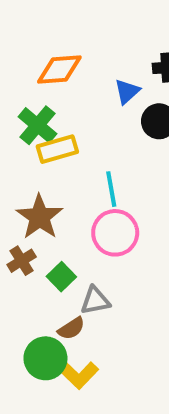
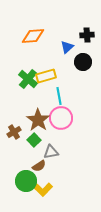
green cross: (37, 125) -> (28, 79), moved
yellow rectangle: (57, 149) -> (46, 76), moved
brown star: (39, 217) -> (38, 120), moved

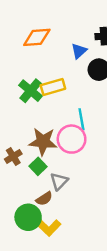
cyan line: (59, 96) -> (81, 119), moved
brown star: (38, 120) -> (43, 142), turned -30
gray triangle: (51, 152) -> (59, 181), turned -35

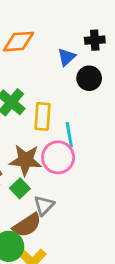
yellow rectangle: (53, 87) -> (43, 116), moved, turned -70
brown semicircle: (44, 199) -> (27, 225), size x1.5

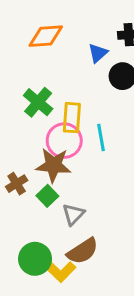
pink circle: (58, 157) -> (64, 141), moved
brown semicircle: (27, 225) -> (83, 251), moved

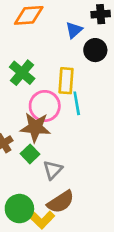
yellow rectangle: (72, 118) -> (66, 81), moved

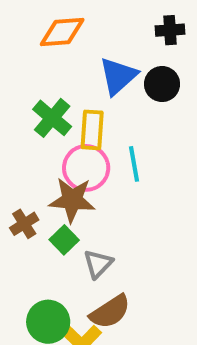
blue triangle: (74, 30) -> (118, 76), moved, size x1.5
yellow rectangle: (66, 81) -> (92, 130), moved

